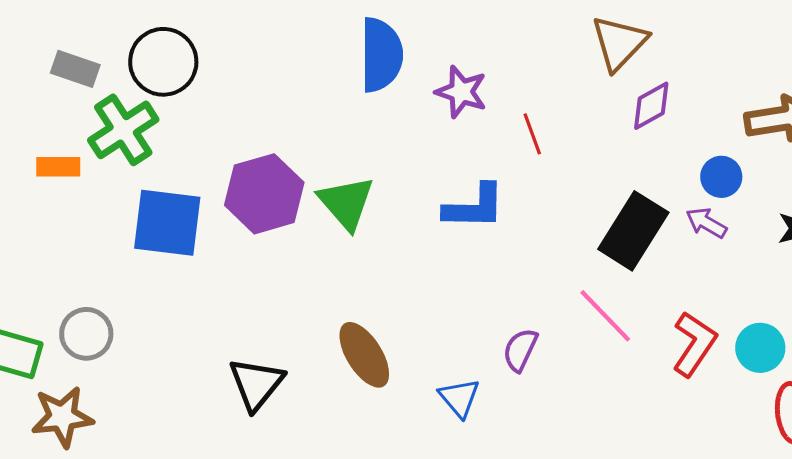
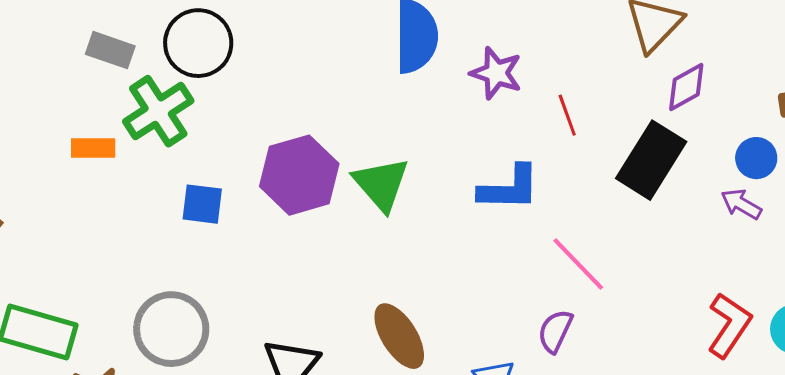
blue square: (167, 223) -> (202, 204), size x0.6
black rectangle: (633, 231) -> (651, 160), moved
pink line: (605, 316) -> (578, 264), moved
gray circle: (86, 334) -> (171, 329), moved, size x1.4

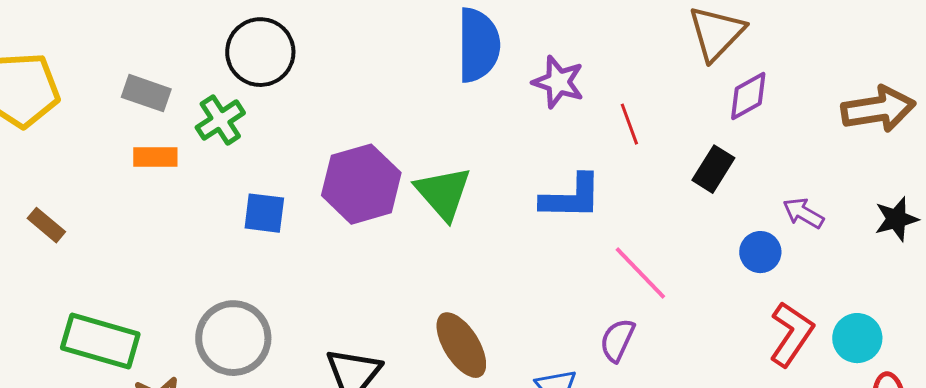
gray rectangle: (110, 50) -> (146, 93), moved
green cross: (158, 111) -> (220, 120), size x0.7
blue circle: (756, 158) -> (760, 252), moved
black rectangle: (651, 160) -> (713, 169), size x0.6

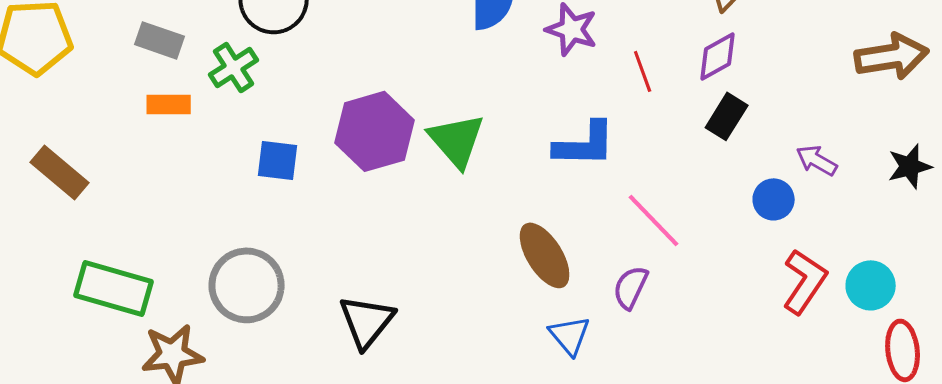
purple diamond: (748, 96) -> (718, 56), moved
brown rectangle: (46, 225) -> (60, 172), size x1.5
brown ellipse: (461, 345) -> (545, 255), moved

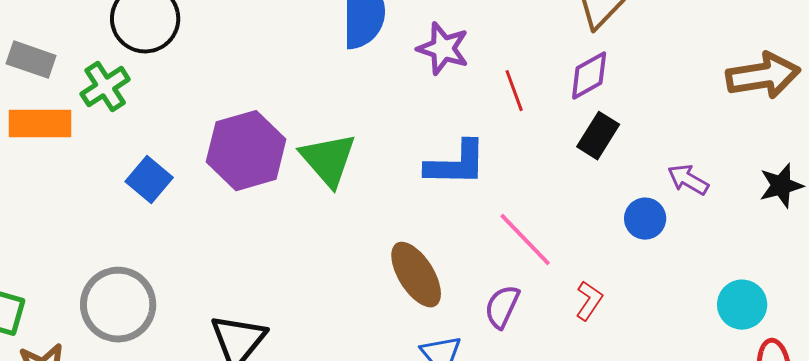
orange rectangle: (169, 104) -> (40, 124), size x1.4
blue square: (278, 160) -> (149, 180), turned 33
red L-shape: (805, 281) -> (589, 301), moved, size x0.6

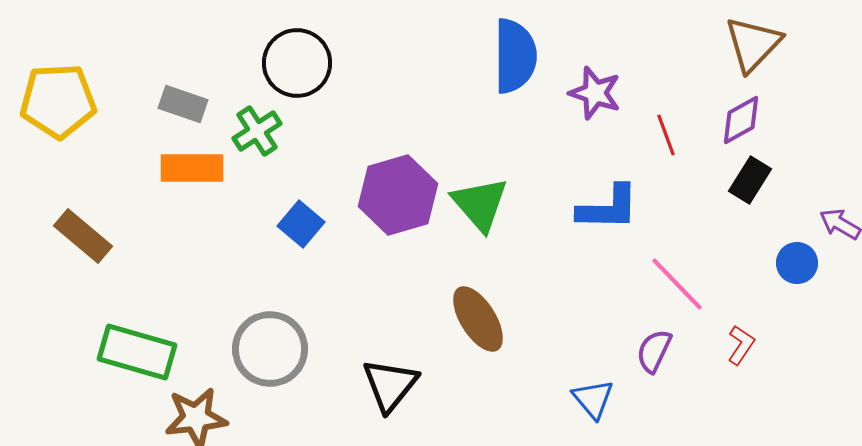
brown ellipse: (416, 275) -> (478, 319), moved

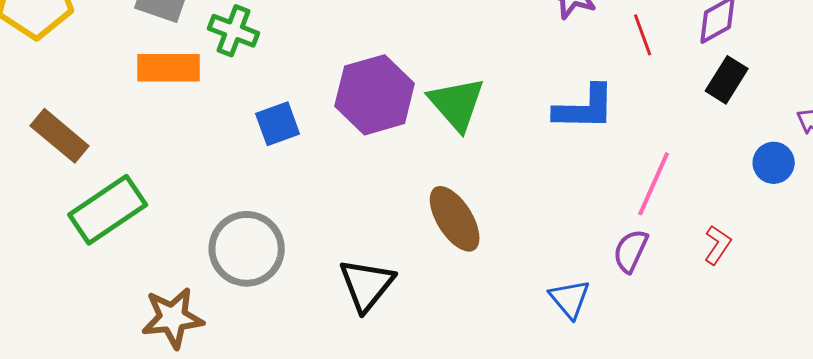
green cross: (257, 131) -> (234, 31), turned -36
blue square: (301, 224) -> (278, 124), turned 30
pink line: (677, 284) -> (654, 184), turned 68
green rectangle: (137, 352) -> (108, 210), moved, turned -50

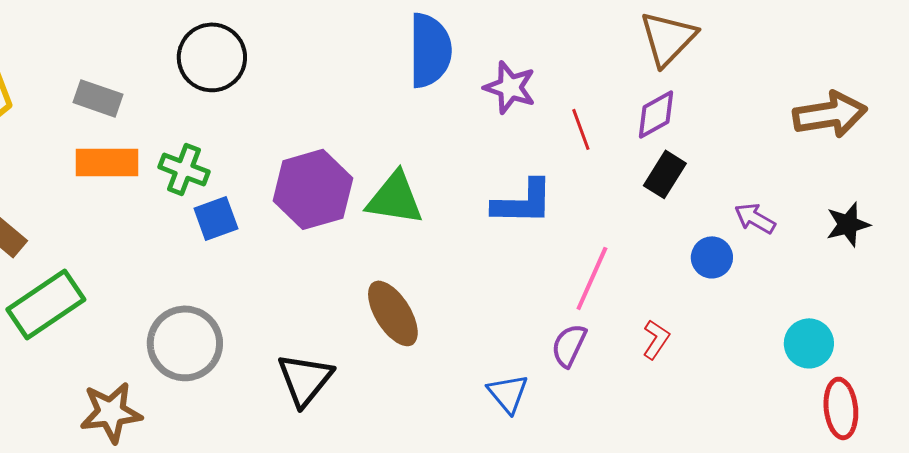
green cross: (234, 31) -> (184, 169), moved
green triangle: (457, 104) -> (395, 198), turned -40

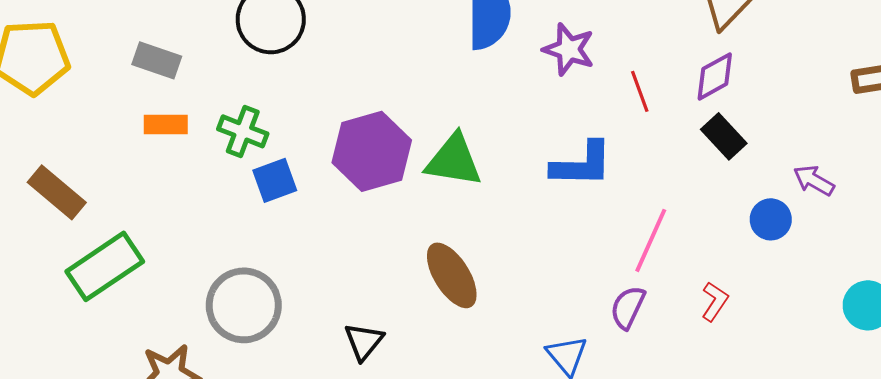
orange rectangle: (107, 162) -> (166, 124), size x0.7
black rectangle: (665, 174) -> (724, 136), turned -75
black triangle: (305, 379) -> (364, 341), size x0.7

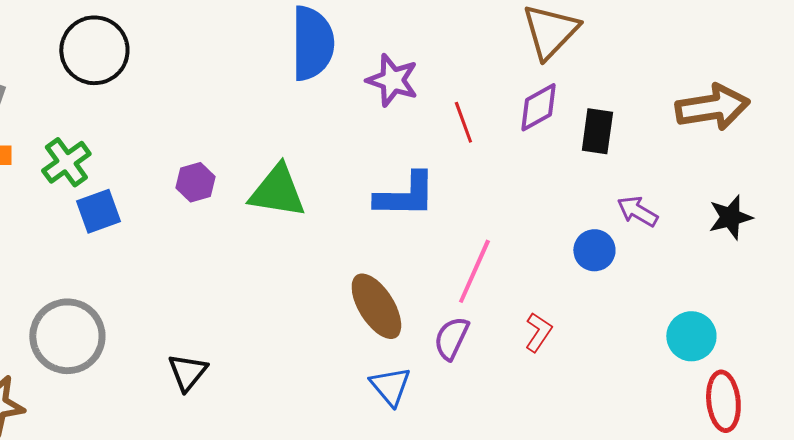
green cross: (243, 131) -> (66, 162), turned 33
black rectangle: (724, 136) -> (597, 131), moved, turned 51
purple hexagon: (372, 151) -> (195, 182), size x0.5
brown ellipse: (452, 275) -> (376, 306), moved

